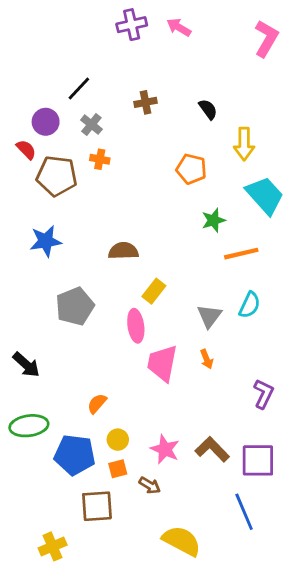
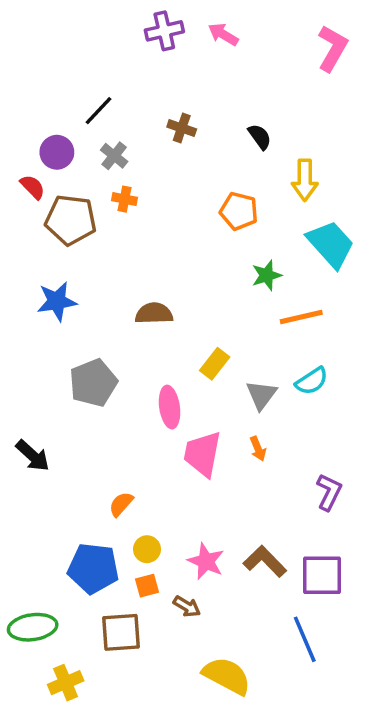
brown cross: (146, 102) -> (182, 128), turned 30
yellow rectangle: (154, 291) -> (215, 364), moved
cyan semicircle: (250, 305) -> (312, 381), turned 32
green ellipse: (29, 426) -> (33, 627), moved

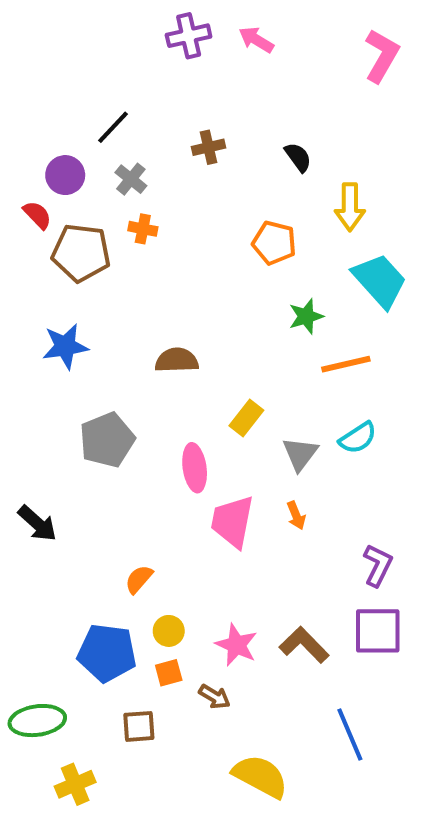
brown cross: (182, 128) -> (209, 147), turned -32
purple square: (322, 575) -> (378, 631), moved
brown square: (121, 632) -> (139, 726), size x0.7

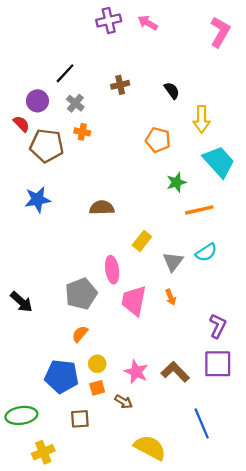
gray pentagon: (107, 440) -> (81, 294), moved

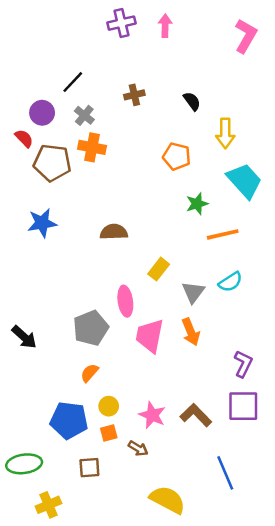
pink arrow: (148, 23) -> (165, 26), turned 60
orange cross: (82, 132) -> (92, 147), size x1.5
orange arrow: (171, 297) -> (191, 332), size x1.5

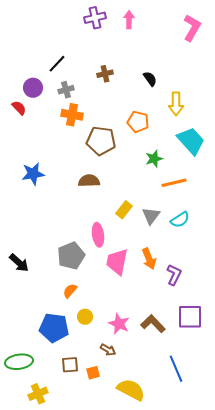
gray cross: (84, 115) -> (66, 90), turned 35
brown pentagon: (52, 163) -> (101, 141), moved
gray triangle: (193, 292) -> (151, 216), moved
purple L-shape: (243, 364) -> (174, 275), moved
orange square: (109, 433) -> (93, 373), moved

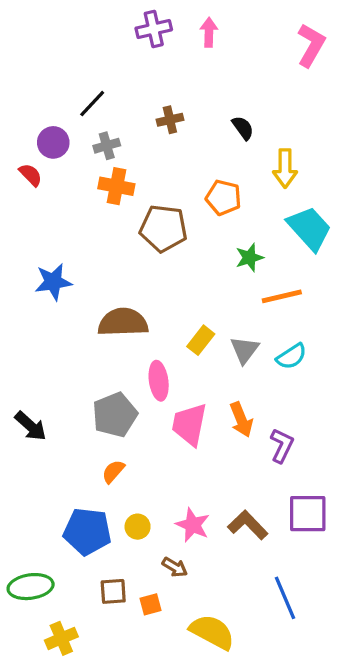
brown semicircle: (89, 181) -> (123, 322), moved, size x1.4
yellow circle: (85, 317) -> (138, 527), moved

